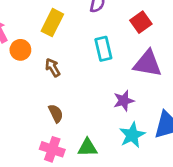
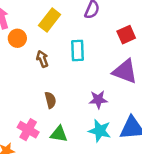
cyan rectangle: (103, 49) -> (77, 50), moved
brown semicircle: (56, 113) -> (50, 100), moved
cyan star: (132, 135) -> (100, 131), turned 30

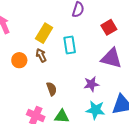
yellow rectangle: (50, 20) -> (44, 33), moved
orange circle: (17, 38) -> (19, 60), moved

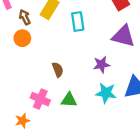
brown arrow: (41, 55) -> (25, 17), moved

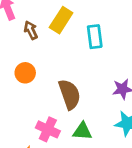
orange circle: (22, 38) -> (25, 73), moved
brown semicircle: (58, 70) -> (70, 94), size x1.6

